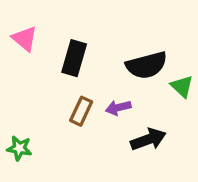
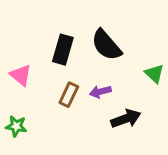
pink triangle: (25, 39) -> (21, 75), moved
black semicircle: (147, 65) -> (106, 45), moved, turned 64

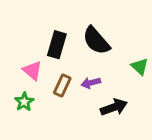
pink triangle: (21, 75) -> (32, 71), moved
green star: (16, 126) -> (24, 102), moved, turned 30

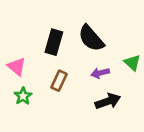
pink triangle: (32, 71) -> (17, 67), moved
purple arrow: (91, 83) -> (100, 73), moved

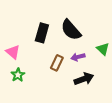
brown rectangle: (59, 81) -> (57, 63), moved

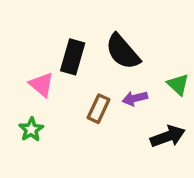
pink triangle: (13, 52) -> (41, 85), moved
black arrow: (84, 79) -> (168, 136), moved

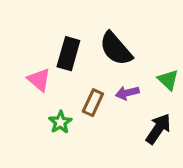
green star: (31, 129) -> (60, 122), moved
black arrow: (168, 136) -> (158, 129), turned -36

